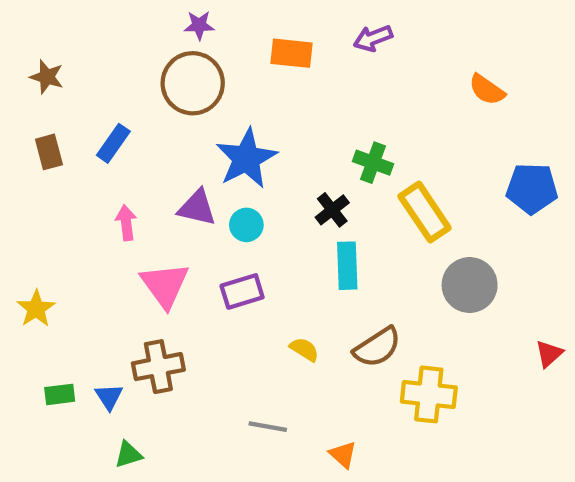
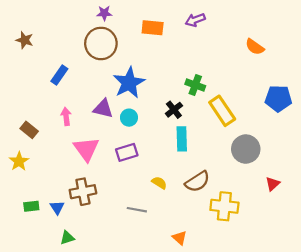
brown rectangle: (49, 152) -> (29, 130), moved, turned -36
red triangle: (549, 354) -> (273, 184), moved
gray line: (268, 427) -> (137, 210), moved

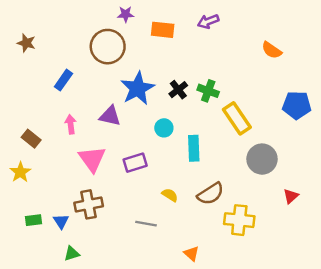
purple star: (104, 13) -> (126, 14), moved
black cross: (174, 110) -> (178, 90), moved
cyan circle: (129, 118) -> (164, 128), moved

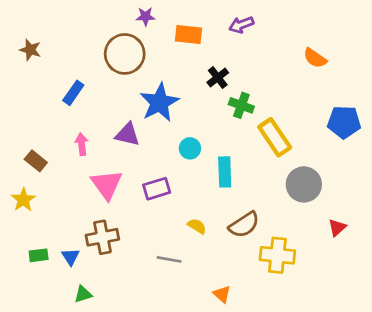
black cross: (178, 90) -> (218, 78), moved

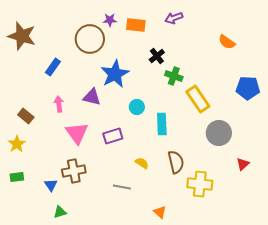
purple star: (146, 16) -> (110, 20), moved
brown star: (30, 50) -> (22, 36), size x1.8
brown semicircle: (244, 225) -> (176, 162), turned -70
green rectangle: (39, 255) -> (17, 177), moved

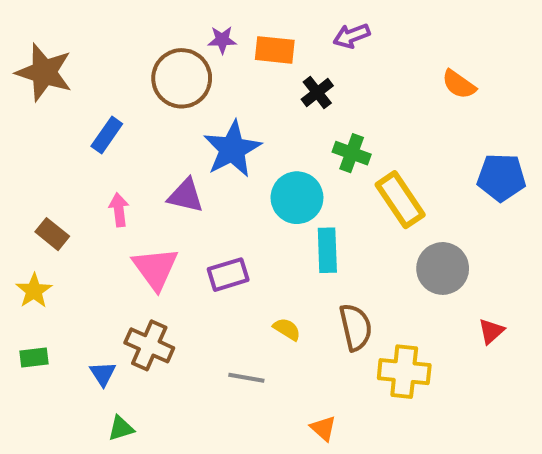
black cross: (157, 56) -> (317, 92), moved
cyan circle: (137, 107) -> (297, 198), moved, size x1.6
brown cross: (74, 171) -> (149, 345), turned 35

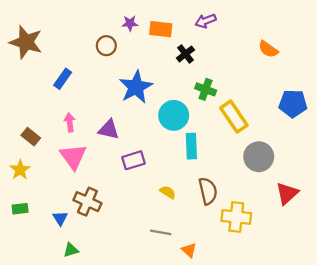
brown circle: (182, 78) -> (106, 46), size x0.6
purple triangle: (186, 196) -> (109, 130), moved
pink triangle: (155, 268) -> (73, 157), moved
red triangle: (491, 331) -> (287, 193), size x1.5
gray line: (246, 378) -> (161, 232), moved

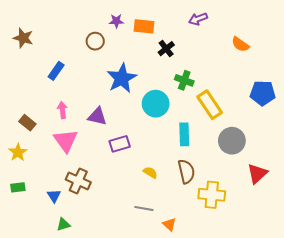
purple arrow: (206, 21) -> (198, 19), moved
brown star: (26, 42) -> (23, 38), size x0.7
cyan rectangle: (191, 146) -> (184, 134), moved

